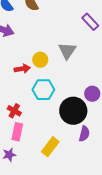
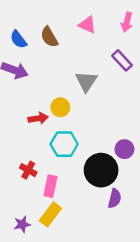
gray triangle: (67, 51) -> (86, 81), moved
pink rectangle: (17, 132) -> (50, 186), moved
yellow rectangle: (50, 147) -> (50, 214), moved

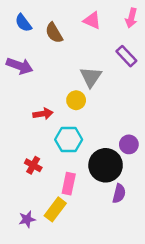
blue semicircle: (18, 39) -> (23, 23), moved
yellow circle: (60, 107) -> (76, 100), moved
pink rectangle: (50, 186) -> (69, 184), moved

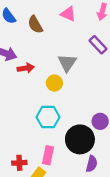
red arrow: (43, 114) -> (26, 68), moved
red cross: (33, 165) -> (19, 163), moved, turned -32

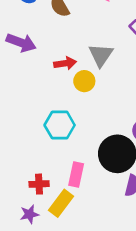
red arrow: (26, 68) -> (65, 63), moved
cyan hexagon: (48, 117) -> (60, 125), moved

